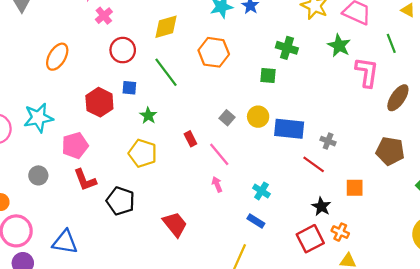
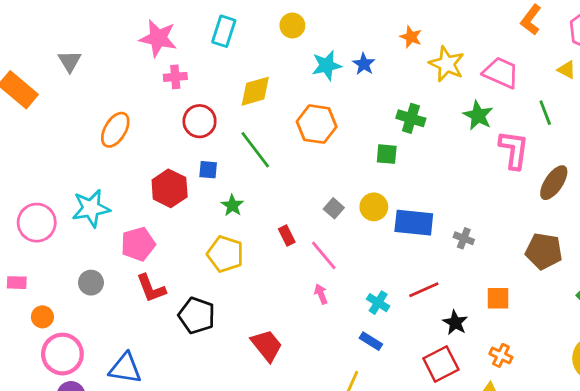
pink cross: (104, 16) -> (175, 77), turned 35
red line: (314, 164) -> (424, 290), moved, turned -60
orange cross: (340, 232) -> (501, 355), moved

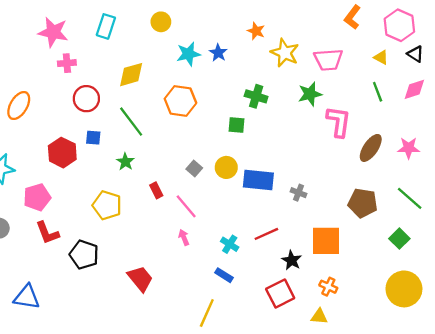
pink trapezoid: (501, 73) -> (328, 60), turned 152
green line: (545, 113) -> (378, 92), moved
green star: (478, 115) -> (310, 94), turned 30
green star: (232, 205) -> (125, 162), moved
orange square: (498, 298) -> (326, 241), size x1.6

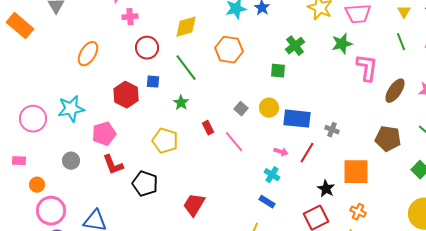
yellow triangle: (381, 57) -> (404, 12), turned 32
green cross: (256, 96) -> (295, 46), turned 36
red line: (266, 234) -> (307, 153), moved, turned -35
pink arrow: (184, 237) -> (281, 152), moved, turned 128
red trapezoid: (140, 279) -> (194, 205), turned -110

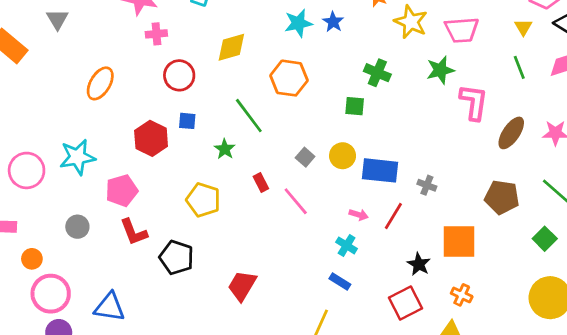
green cross: (295, 46) -> (377, 73), turned -30
green line: (186, 68) -> (249, 116), moved

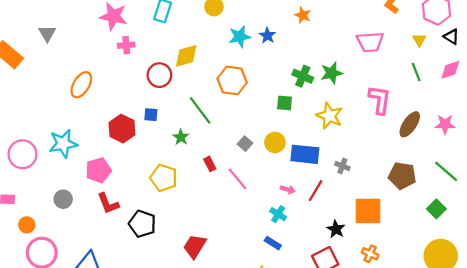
yellow star: (411, 22) -> (329, 116), moved
green star: (440, 70) -> (332, 73), moved
red circle: (179, 75) -> (159, 75), moved

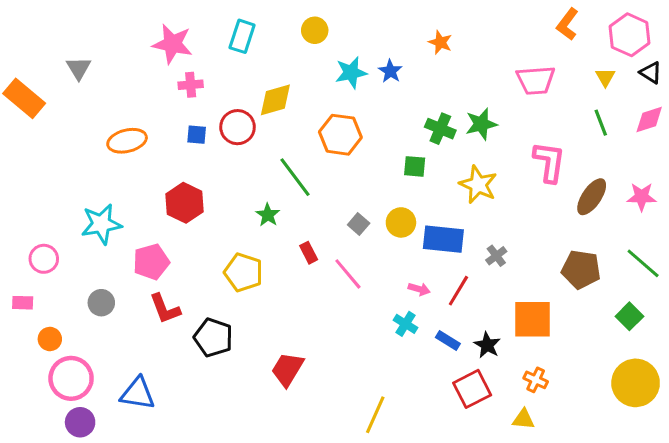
orange ellipse: (81, 85) -> (127, 141), turned 45
blue square: (151, 115) -> (197, 135), moved
pink circle: (23, 154) -> (44, 259), moved, size x0.7
gray cross: (342, 166) -> (496, 256), turned 32
blue rectangle: (273, 243) -> (448, 341), moved

